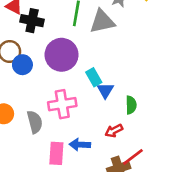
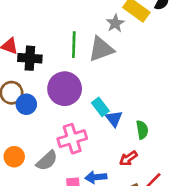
gray semicircle: (35, 122) -> (47, 161), turned 70

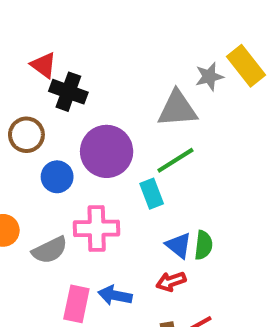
green line: (74, 45) -> (175, 160), moved, turned 40
blue circle: (26, 104) -> (57, 177), moved
blue triangle: (114, 119) -> (179, 245), moved, turned -30

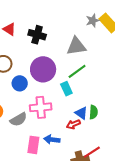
gray star: (209, 77) -> (93, 21), moved
black cross: (68, 92) -> (37, 35), moved
red arrow: (171, 281) -> (73, 124), moved

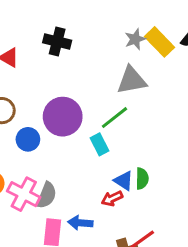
black cross: (37, 35) -> (57, 41), moved
gray triangle: (76, 46) -> (132, 80), moved
pink cross: (41, 107) -> (24, 194), moved, turned 35
gray semicircle: (18, 119) -> (47, 195), moved, turned -36

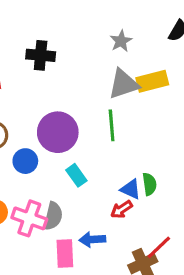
yellow rectangle: (159, 42) -> (152, 81), moved, turned -52
green line: (115, 118) -> (112, 125), turned -48
cyan rectangle: (99, 144) -> (76, 175), moved

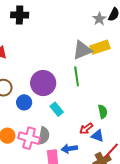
gray star: (121, 41) -> (99, 19), moved
black cross: (41, 55) -> (20, 15), moved
blue triangle: (131, 189) -> (98, 136), moved

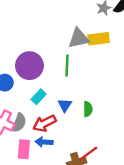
cyan rectangle: (57, 109) -> (39, 97), turned 72
red arrow: (86, 129) -> (44, 123), moved, size x1.5
blue triangle: (98, 136) -> (65, 105), moved, turned 32

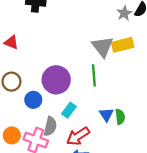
gray triangle: (79, 38) -> (103, 47), turned -50
blue triangle: (65, 105) -> (106, 115), moved
gray semicircle: (19, 123) -> (50, 126), moved

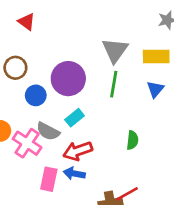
gray triangle: (103, 47) -> (115, 50), moved
blue triangle: (106, 115) -> (155, 89), moved
gray semicircle: (50, 126) -> (48, 131), turned 90

